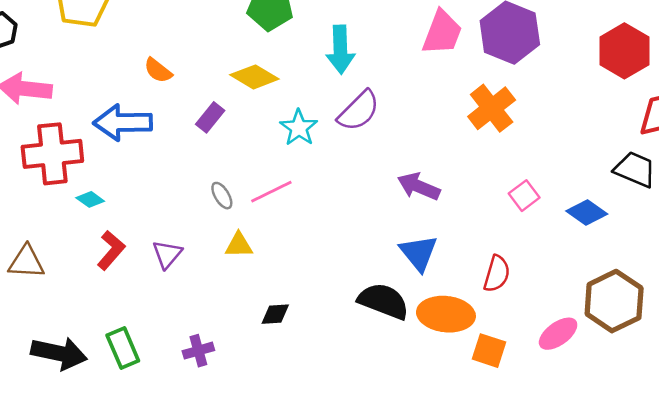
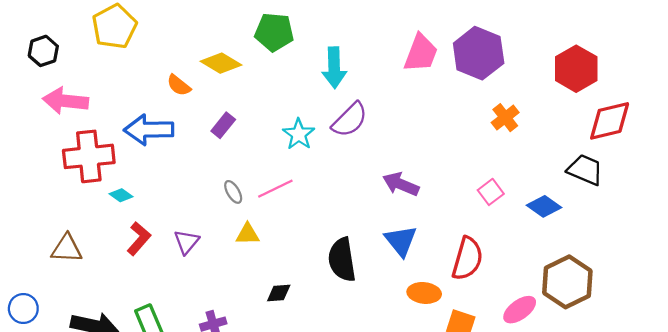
yellow diamond: (254, 77) -> (221, 63), moved
orange cross: (492, 108) -> (505, 118), moved, size x0.7
red semicircle: (497, 274) -> (467, 259), size x1.4
black semicircle: (383, 301) -> (342, 260), moved, turned -120
orange ellipse: (446, 314) -> (424, 293), size x0.7

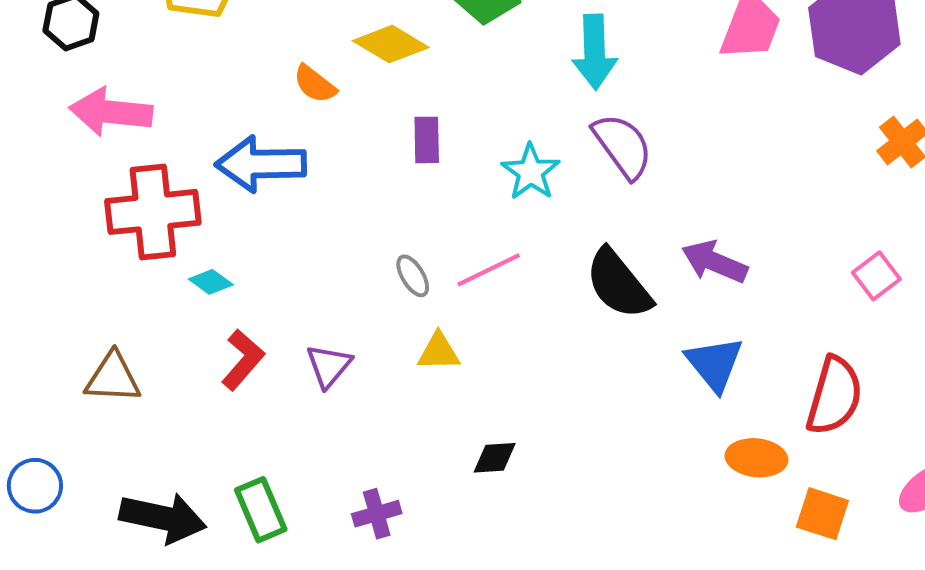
purple semicircle: (350, 120) -> (623, 146), turned -81
purple rectangle: (223, 125) -> (427, 140), moved, turned -40
black semicircle: (342, 260) -> (619, 284), moved, turned -30

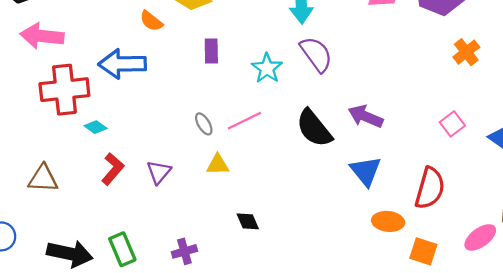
black diamond: (495, 458) -> (248, 221), turned 70

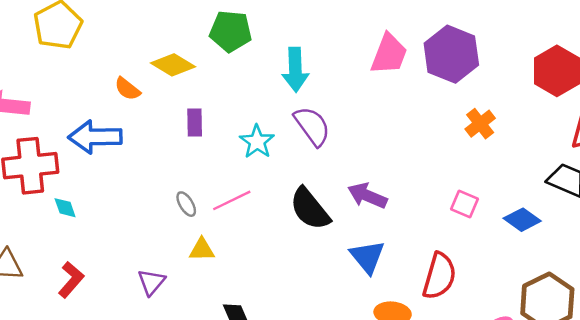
pink square: (452, 124) -> (465, 204), turned -30
cyan diamond: (96, 127) -> (65, 208), turned 35
red L-shape: (113, 169) -> (71, 280), moved
purple triangle: (159, 172) -> (151, 282), moved

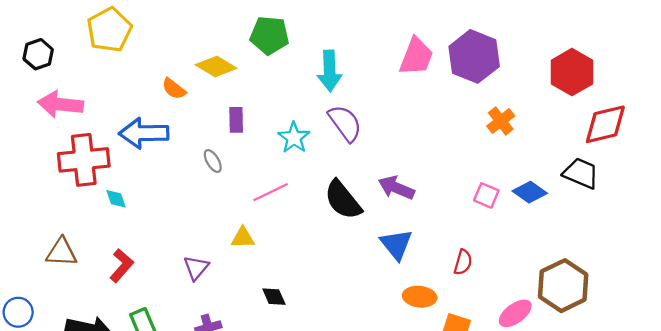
gray ellipse: (186, 204) -> (213, 161), moved
blue diamond: (522, 220) -> (530, 192), moved
red semicircle: (439, 276) -> (463, 262), size x0.6

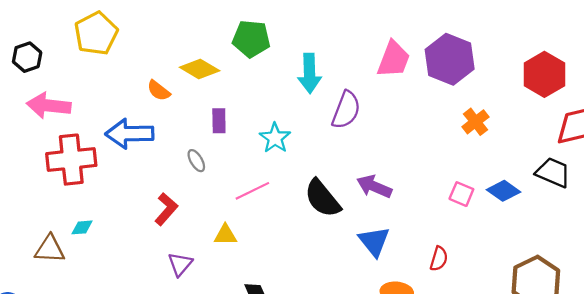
purple semicircle: (345, 123) -> (346, 110), moved, turned 57
cyan diamond: (116, 199) -> (82, 227), moved, turned -75
red L-shape: (122, 266) -> (166, 209), moved

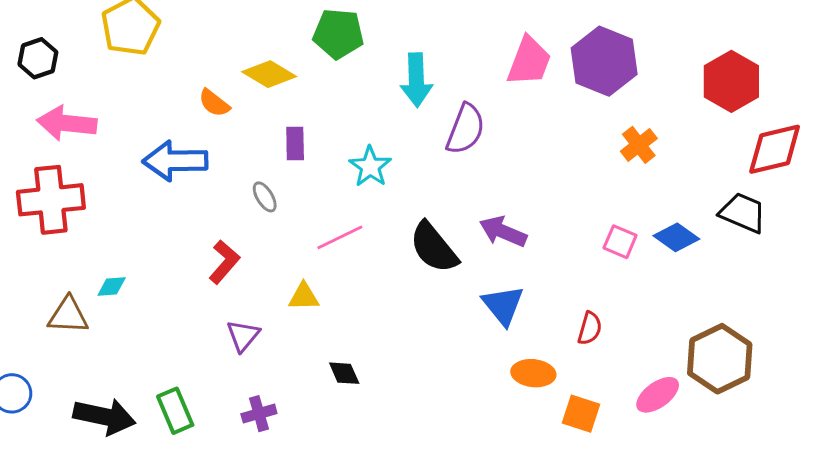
red cross: (71, 160) -> (51, 200), moved

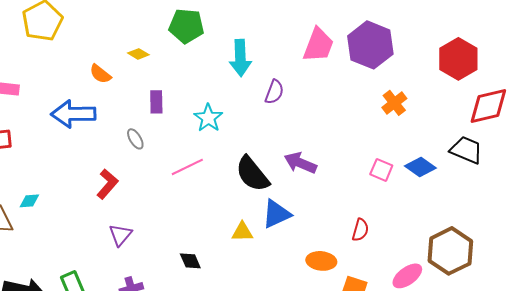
yellow diamond: (269, 74) -> (138, 54), size x0.6
purple semicircle: (465, 129) -> (274, 92), size x0.7
yellow triangle: (304, 297) -> (242, 232), moved
blue triangle: (503, 305) -> (276, 214), moved, turned 44

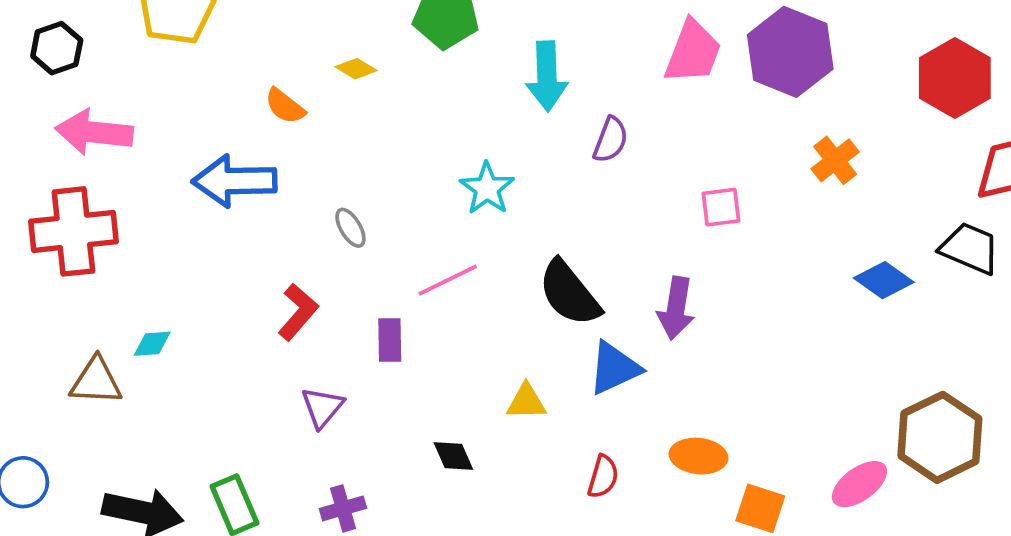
purple rectangle: (156, 102) -> (390, 340), moved
purple arrow: (300, 163) -> (676, 308), moved, turned -104
pink square: (381, 170) -> (721, 207), moved, turned -30
red semicircle: (360, 230) -> (603, 477), moved
yellow triangle: (242, 232) -> (526, 402), moved

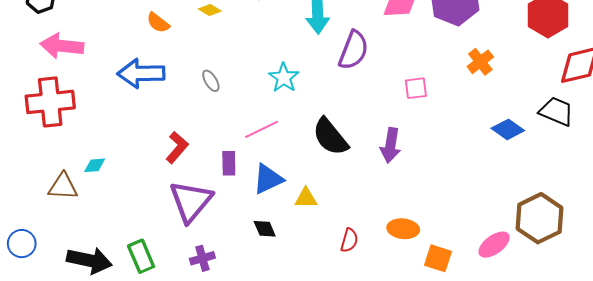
orange semicircle: (285, 106) -> (158, 23), moved
purple semicircle: (611, 140) -> (354, 50), size x1.5
gray ellipse: (350, 228) -> (211, 81), moved
blue triangle: (614, 368) -> (268, 179), moved
purple triangle: (322, 407) -> (191, 201), size x1.8

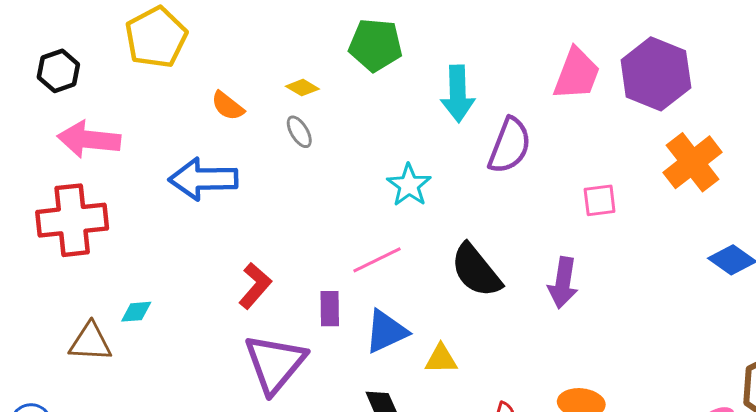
orange cross: (480, 62) -> (693, 162), size x1.5
gray ellipse: (211, 81) -> (299, 132), moved

